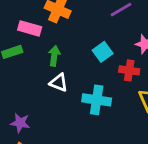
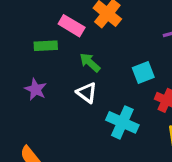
green arrow: (54, 56) -> (90, 62), turned -72
purple star: (20, 123) -> (36, 89), moved

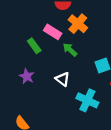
green rectangle: (46, 46) -> (34, 46), turned 56
green arrow: (90, 62) -> (70, 50), moved

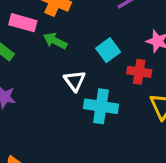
white triangle: (63, 79) -> (75, 81), moved, turned 32

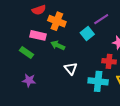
cyan square: (108, 50) -> (87, 33), moved
cyan cross: (101, 106) -> (98, 81), moved

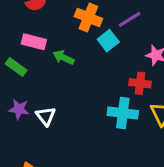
orange cross: (57, 21) -> (88, 18), moved
white triangle: (71, 69) -> (46, 116), moved

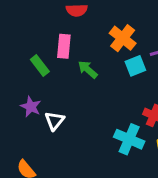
pink rectangle: (34, 42) -> (64, 46), turned 65

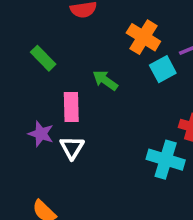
pink rectangle: (64, 46) -> (71, 107), moved
green rectangle: (40, 65) -> (43, 58), moved

